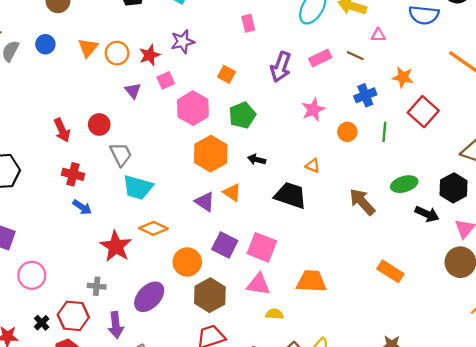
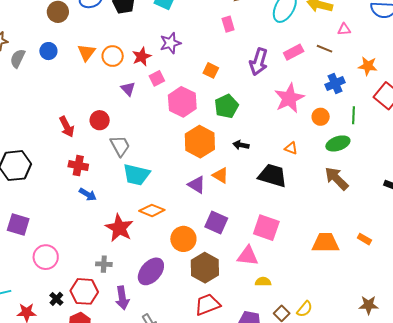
pink star: (313, 109) -> (289, 98), size x1.4
green ellipse: (404, 184) -> (338, 143), moved
pink square: (262, 247) -> (266, 228), moved
orange rectangle: (390, 271) -> (364, 239), size x0.6
orange trapezoid: (311, 281) -> (326, 243), moved

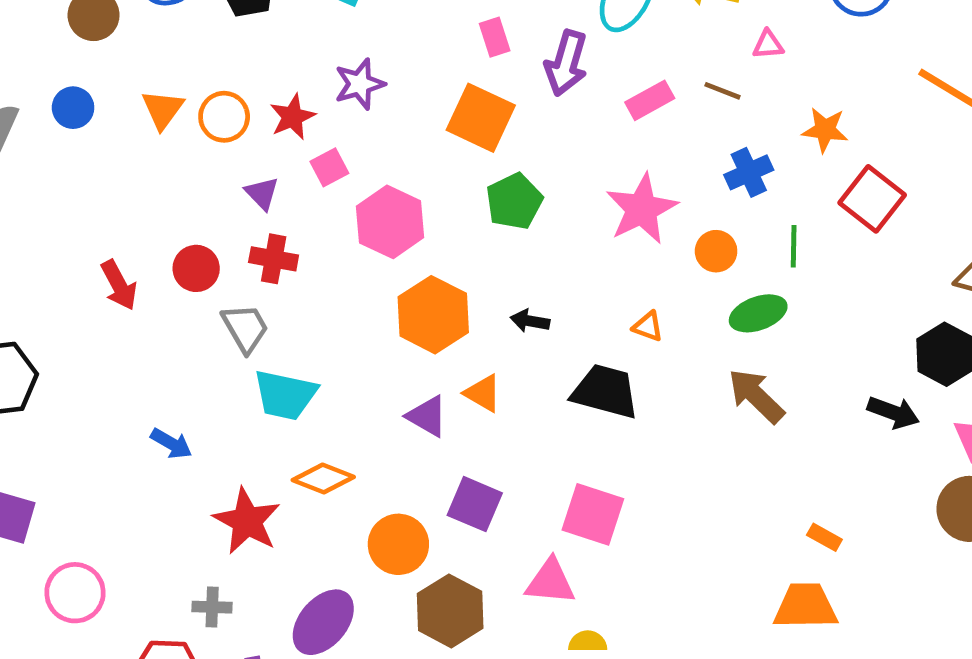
purple arrow: (259, 62) -> (566, 63), moved
orange square: (211, 70) -> (481, 118), moved, size x1.8
green pentagon: (226, 106) -> (514, 201), moved
red cross: (78, 166) -> (274, 259), moved
orange trapezoid: (326, 243) -> (806, 606), moved

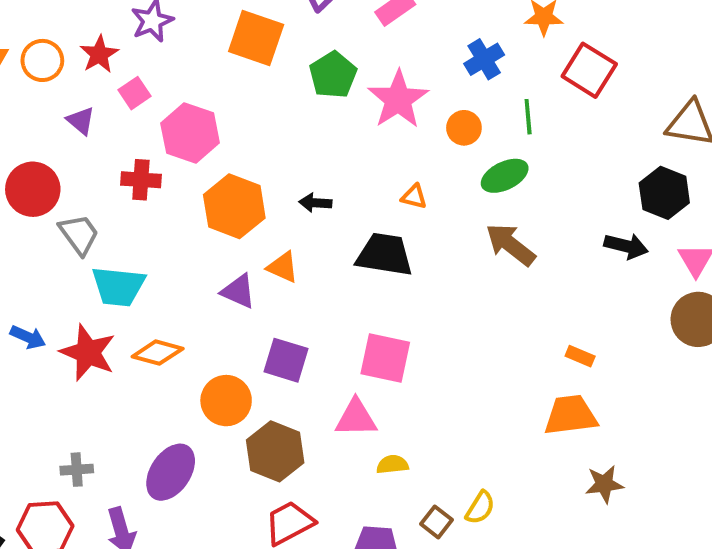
green pentagon: (514, 201) -> (333, 75), moved
red cross: (274, 259) -> (141, 180), moved
red circle: (196, 268) -> (33, 189), size x1.4
red star: (247, 521) -> (88, 353), moved

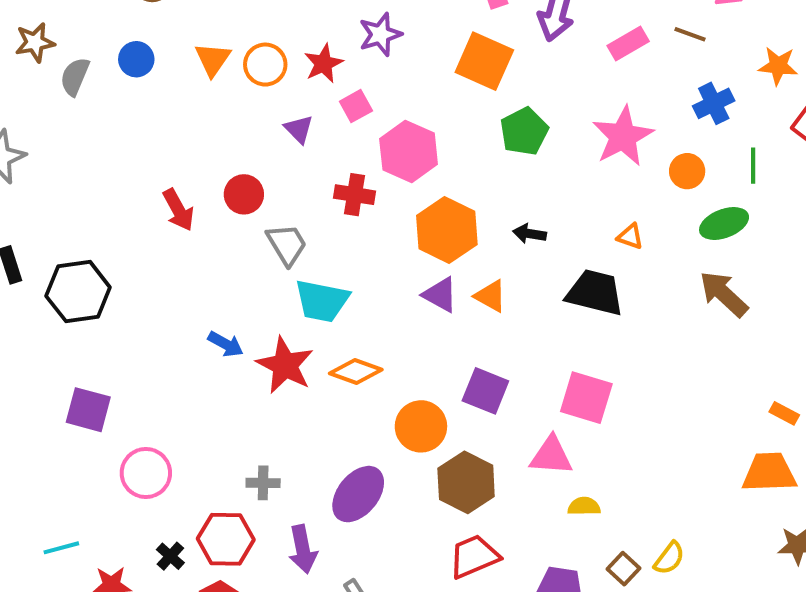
green pentagon: (333, 75) -> (524, 131), moved
red circle: (33, 189) -> (244, 194), size x0.7
purple triangle: (238, 291) -> (440, 295), moved

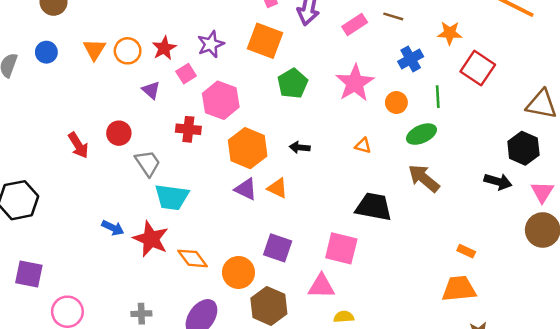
purple star: (380, 34) -> (211, 44), moved
black trapezoid: (595, 293) -> (374, 207), moved
orange diamond: (356, 371) -> (192, 258), moved, turned 36

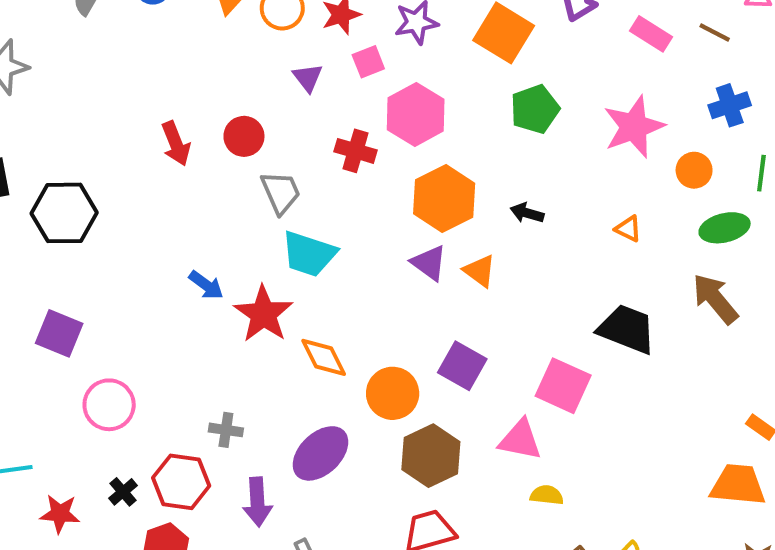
pink rectangle: (355, 24) -> (651, 34), turned 55

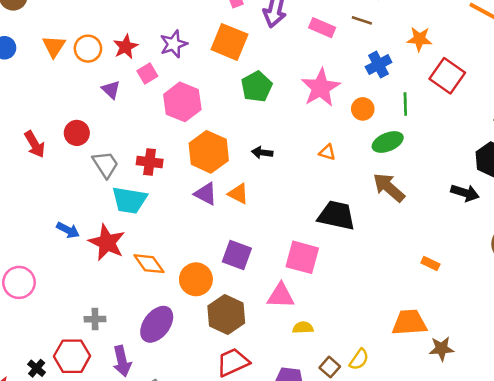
red cross: (355, 151) -> (150, 162), moved
pink circle: (109, 405) -> (19, 282), moved
orange trapezoid: (738, 485) -> (409, 323), moved

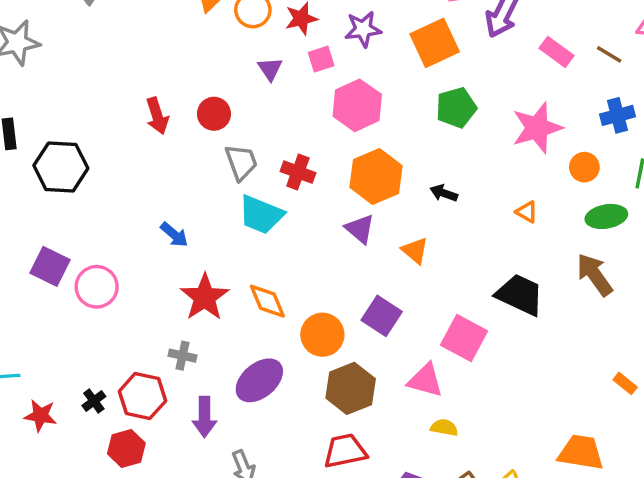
orange square: (229, 42) -> (435, 43), turned 30
orange triangle: (238, 194) -> (415, 251), moved
red star: (107, 242) -> (205, 297), moved

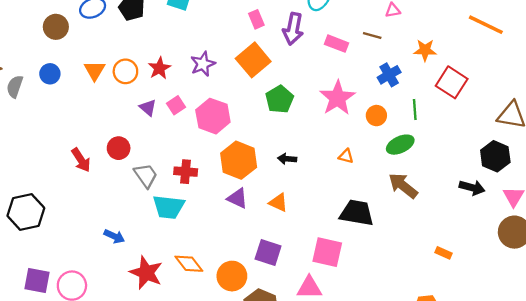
pink square: (321, 59) -> (176, 105), moved

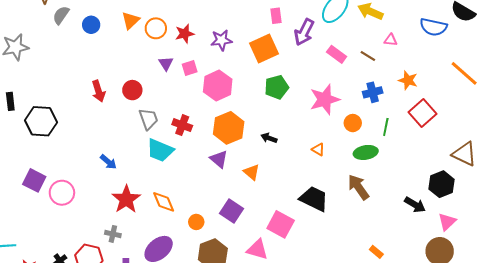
blue circle: (50, 74) -> (91, 25), moved
orange circle: (232, 276) -> (196, 222), size x0.6

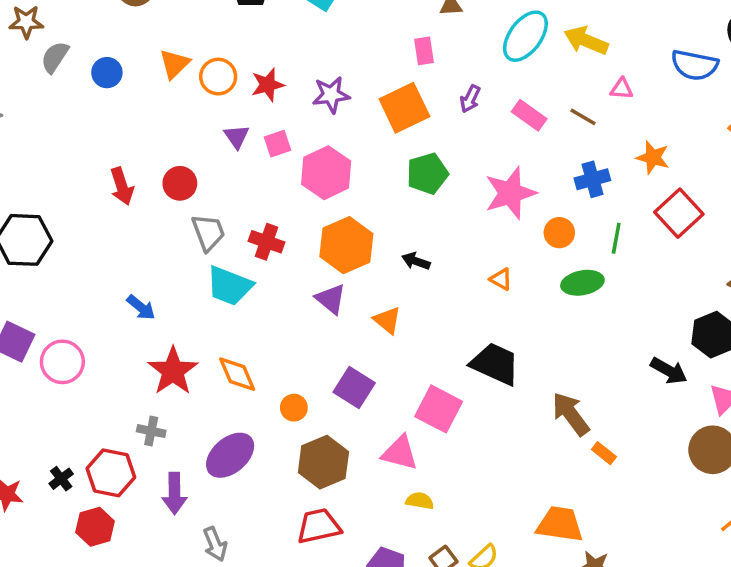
purple arrow: (304, 32) -> (470, 99), moved, size x0.6
brown arrow: (358, 187) -> (571, 414), moved

